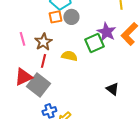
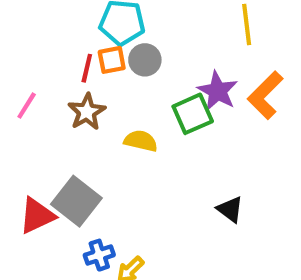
pink line: (22, 39) -> (27, 106), moved, turned 48
red line: (43, 61) -> (87, 68), moved
red triangle: (23, 77) -> (37, 216), moved

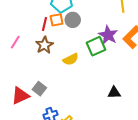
yellow semicircle: (141, 141) -> (71, 59), turned 140
gray square: (76, 201) -> (39, 89), size x0.6
black triangle: (230, 209) -> (114, 93), turned -40

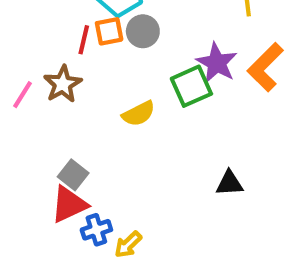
pink line: (15, 42) -> (23, 95), moved
brown star: (44, 45) -> (63, 84), moved
red triangle: (20, 96) -> (69, 204), moved

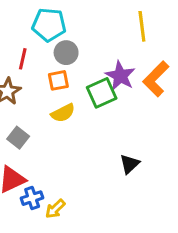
orange square: (109, 31) -> (58, 80), moved
gray square: (73, 175) -> (18, 138), moved
black triangle: (229, 183) -> (130, 164), turned -40

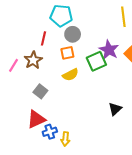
yellow arrow: (55, 209) -> (65, 139), turned -40

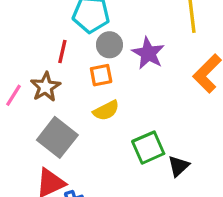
purple star: (109, 50) -> (148, 53), moved
green square: (96, 61) -> (148, 148), moved
gray square: (40, 91) -> (57, 137), size x1.6

